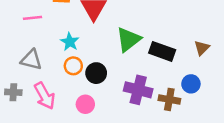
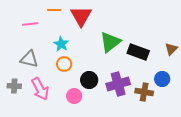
black circle: (96, 73) -> (89, 80), moved
purple cross: (138, 90) -> (118, 84), turned -30

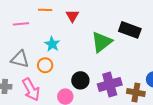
red triangle: (81, 16) -> (72, 16), size x0.6
black rectangle: (138, 52) -> (130, 30), moved
orange circle: (64, 64) -> (45, 65), moved

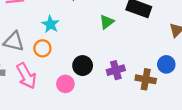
green triangle: (102, 42) -> (107, 22), size x0.6
purple cross: (110, 84) -> (116, 70), size x0.7

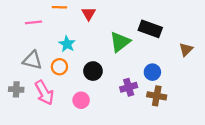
green triangle: (107, 22) -> (120, 42), size x1.5
blue circle: (166, 64) -> (152, 72), moved
black circle: (83, 66) -> (93, 71), moved

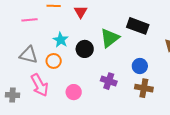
black circle: (93, 71) -> (85, 49), moved
purple cross: (129, 87) -> (109, 81), moved, turned 35
gray cross: (16, 89) -> (13, 95), moved

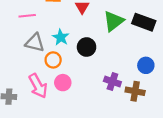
green triangle: (110, 38) -> (114, 21), moved
gray triangle: (29, 55) -> (35, 43), moved
brown cross: (144, 88) -> (135, 91), moved
pink circle: (74, 92) -> (63, 83), moved

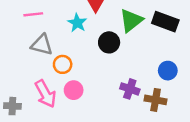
cyan star: (61, 37) -> (77, 23), moved
black circle: (87, 47) -> (109, 42), moved

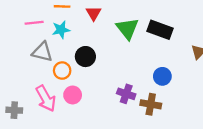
green triangle: (131, 20) -> (127, 29), turned -30
cyan star: (77, 23) -> (61, 30), moved, turned 30
black circle: (109, 42) -> (85, 57), moved

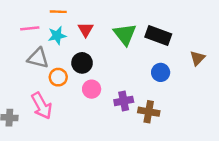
red triangle: (94, 13) -> (86, 30), moved
blue circle: (162, 76) -> (161, 72), moved
purple cross: (126, 94) -> (124, 101), turned -30
pink circle: (73, 95) -> (92, 89), moved

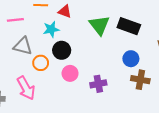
red triangle: (86, 30) -> (65, 11), moved, turned -40
cyan star: (57, 36) -> (51, 29), moved
brown cross: (149, 112) -> (140, 80), moved

